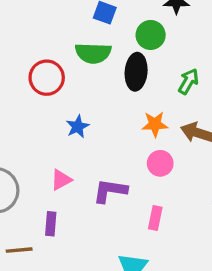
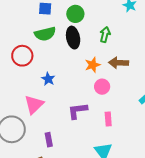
pink triangle: (61, 180) -> (34, 104), moved, size x1.5

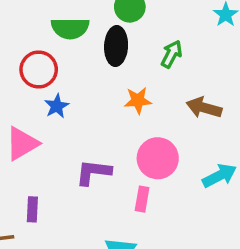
red circle: (22, 56) -> (39, 69), moved
brown arrow: (119, 63) -> (204, 108), moved
pink circle: (102, 87) -> (158, 158), moved, size x1.5

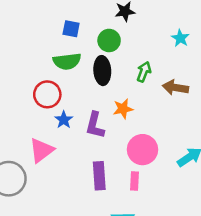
brown arrow: (204, 108) -> (175, 88), moved
purple L-shape: (93, 172) -> (95, 125), moved, turned -76
purple rectangle: (32, 209) -> (99, 176), moved, size x1.5

